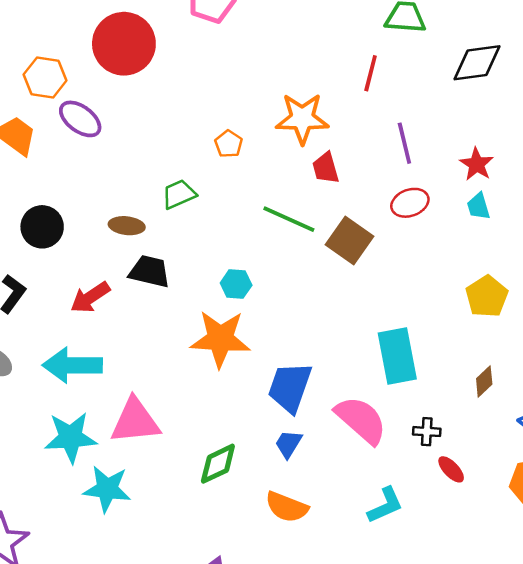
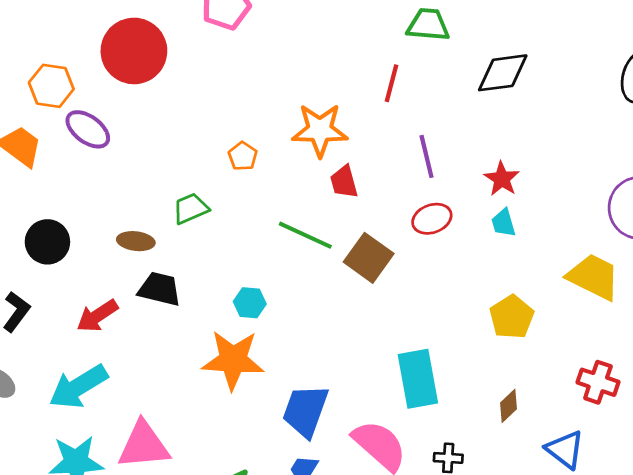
cyan arrow: (72, 365) -> (78, 387), turned -32

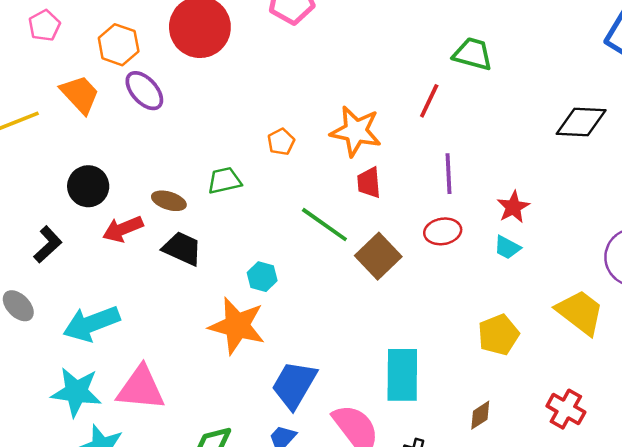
black diamond: (503, 73) -> (581, 122), moved
cyan trapezoid: (503, 223) -> (507, 247), turned -56
red arrow: (97, 316) -> (123, 229), moved

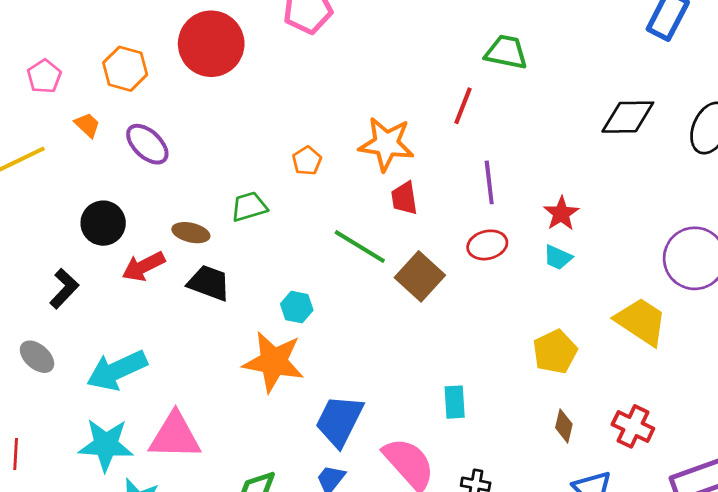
pink pentagon: (44, 26) -> (44, 76), moved
purple ellipse: (144, 91) -> (147, 144), moved
orange trapezoid: (80, 94) -> (87, 125), size x0.6
cyan rectangle: (402, 375) -> (455, 402), size x0.6
brown diamond: (480, 415) -> (564, 426), moved, turned -40

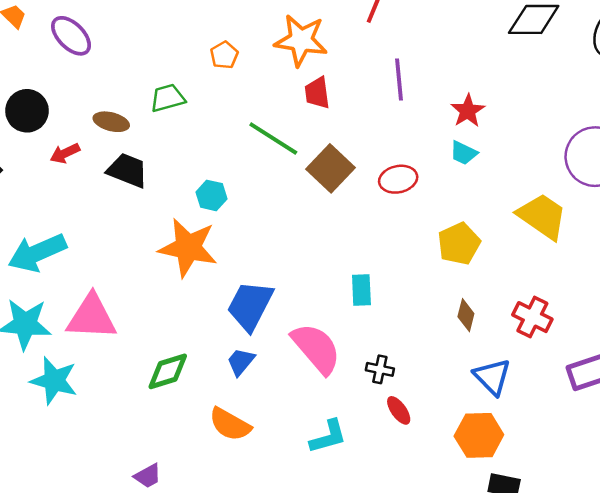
red ellipse: (487, 245) -> (398, 179), moved
red arrow: (143, 266) -> (65, 153), size x0.7

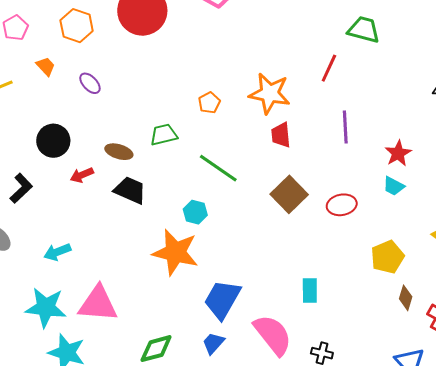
purple ellipse: (71, 36) -> (90, 83), size x0.7
green line: (273, 138) -> (218, 168), moved
cyan arrow: (37, 253) -> (57, 252), size x0.6
brown diamond: (466, 315) -> (406, 298), moved

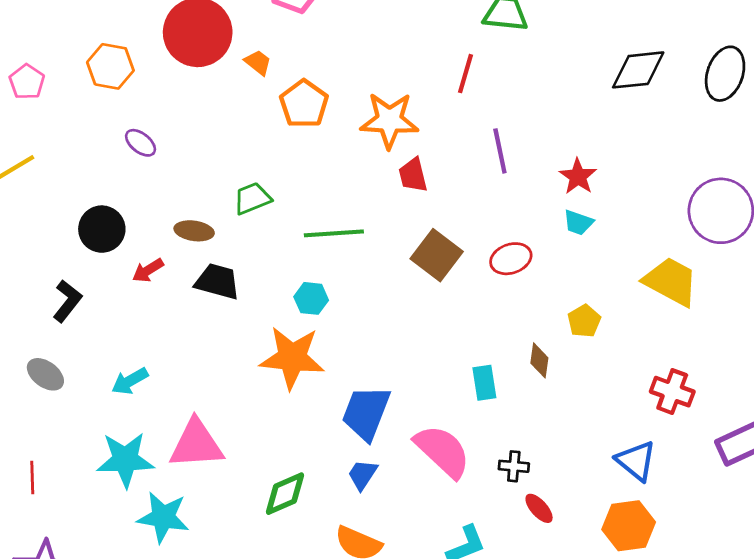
orange trapezoid: (46, 66) -> (258, 63), moved
orange pentagon: (209, 103) -> (304, 104), moved, size x1.6
green line: (218, 168) -> (334, 233), turned -30
yellow pentagon: (387, 257) -> (584, 321), size x0.7
brown diamond: (406, 298) -> (539, 360), moved

